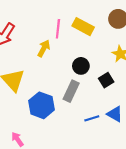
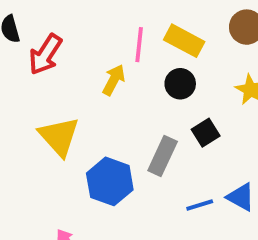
black circle: (81, 66) -> (180, 84), moved
black square: (106, 80) -> (206, 133), moved

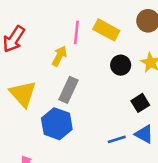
black circle: (180, 84) -> (121, 65), moved
black square: (206, 133) -> (140, 103), moved
gray rectangle: (163, 156) -> (69, 90), moved

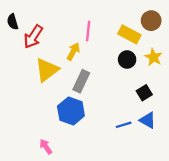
yellow rectangle: (106, 30) -> (129, 34), moved
yellow triangle: (23, 94) -> (47, 70), moved, turned 35

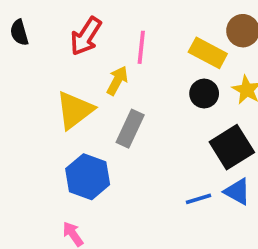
red arrow: (33, 37) -> (86, 36), moved
black square: (144, 93) -> (232, 147), size x1.6
blue hexagon: (71, 111) -> (88, 177), moved

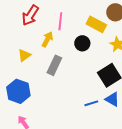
black circle: (204, 94) -> (82, 43), moved
yellow triangle: (75, 110) -> (24, 55), size x0.6
blue hexagon: (88, 177) -> (18, 91), moved

